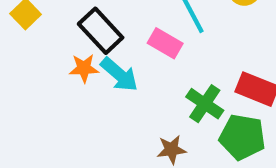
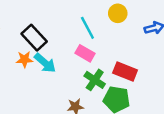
pink rectangle: (165, 43) -> (85, 53), moved

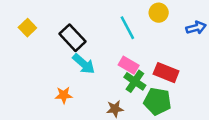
pink rectangle: (85, 53) -> (129, 65), moved
orange star: (24, 59) -> (64, 95), moved

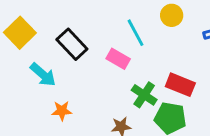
yellow square: (27, 28) -> (20, 33), size x1.5
cyan arrow: (84, 64) -> (43, 75), moved
pink rectangle: (129, 65) -> (118, 59), moved

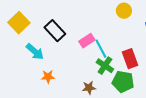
cyan line: (135, 33) -> (101, 49), moved
pink rectangle: (118, 59) -> (87, 41), turned -63
red rectangle: (180, 85) -> (130, 59), turned 48

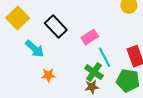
cyan line: (101, 49) -> (105, 57), moved
green cross: (105, 66) -> (94, 72), moved

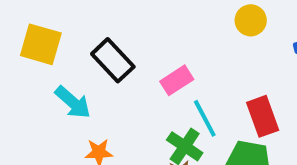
yellow square: (18, 18) -> (41, 44), turned -30

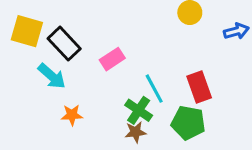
black rectangle: (113, 60) -> (64, 44), moved
pink rectangle: (177, 80) -> (112, 59), moved

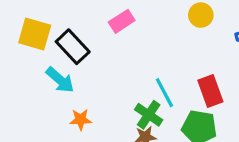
pink rectangle: (112, 59) -> (122, 21), moved

